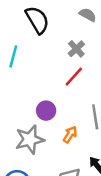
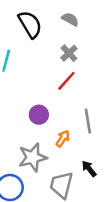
gray semicircle: (88, 15) -> (70, 19), moved
gray star: (30, 140) -> (33, 157), moved

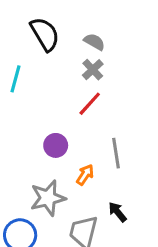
gray semicircle: (70, 19) -> (94, 42), moved

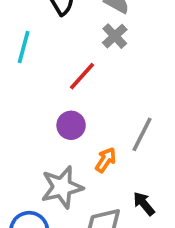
red line: (90, 104) -> (82, 76), moved
gray line: (116, 153) -> (142, 134), turned 36

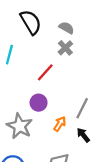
gray star: (62, 187) -> (20, 126), moved, turned -30
black arrow: (144, 204) -> (83, 135), moved

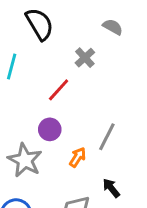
gray semicircle: (66, 28) -> (113, 27), moved
black arrow: (83, 135) -> (111, 188), moved

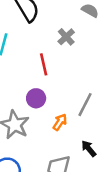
red line: (59, 90) -> (44, 64), turned -55

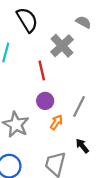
gray cross: (66, 37) -> (62, 46), size x1.5
purple circle: (36, 98) -> (45, 101), moved

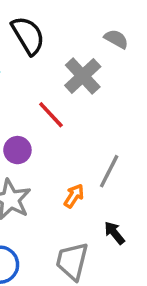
red line: (42, 70) -> (51, 115), turned -30
purple circle: (45, 101) -> (17, 150), moved

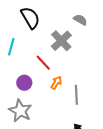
gray line: (109, 171) -> (76, 95), turned -30
orange arrow: (74, 196) -> (56, 83), moved

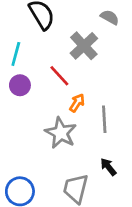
purple circle: (24, 83) -> (20, 85), moved
gray star: (20, 111) -> (61, 133), moved

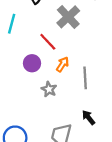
purple circle: (20, 85) -> (32, 63), moved
gray star: (61, 133) -> (49, 89), size x0.6

